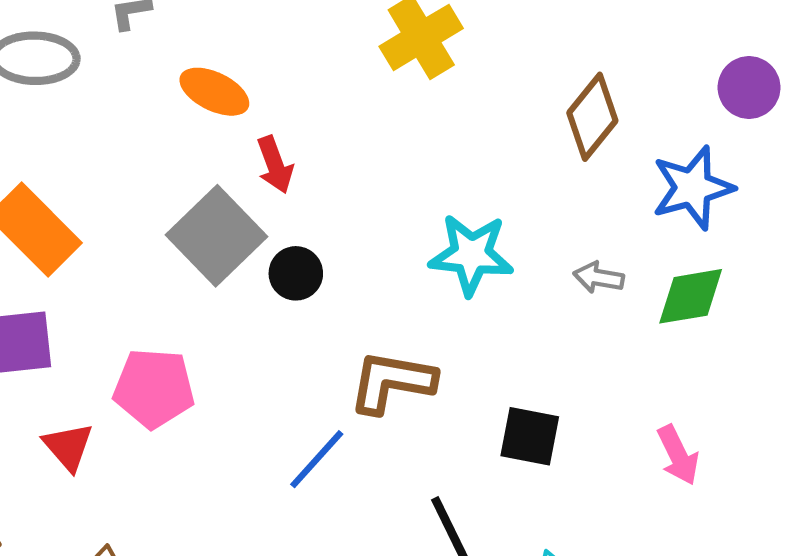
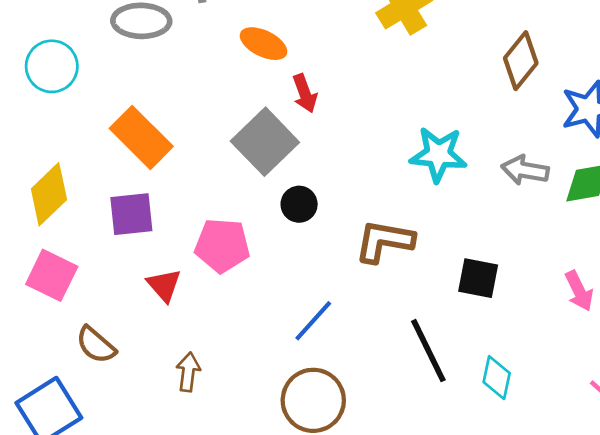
black circle: (296, 273) -> (299, 204), moved
gray arrow: (599, 278) -> (525, 170), size x1.4
blue line: (317, 459) -> (313, 321), moved

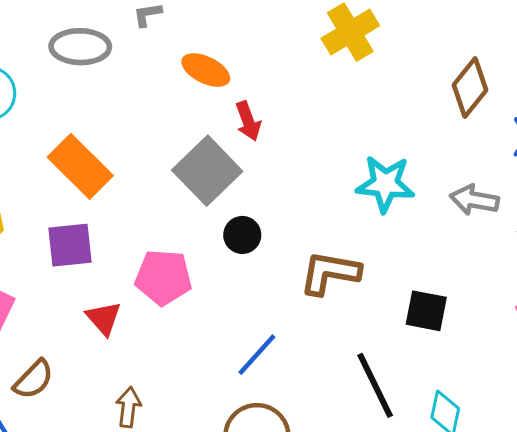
brown semicircle: (96, 345) -> (34, 379), turned -87

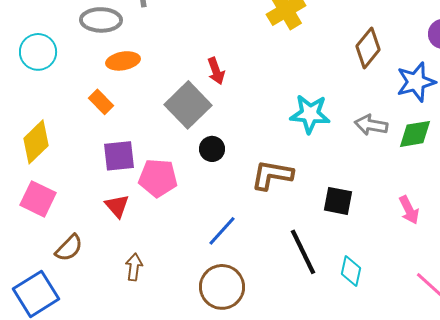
orange ellipse: (206, 70) -> (123, 61), moved, turned -36
orange rectangle: (80, 166) -> (101, 102), size x0.6
purple square: (70, 245) -> (119, 156), moved

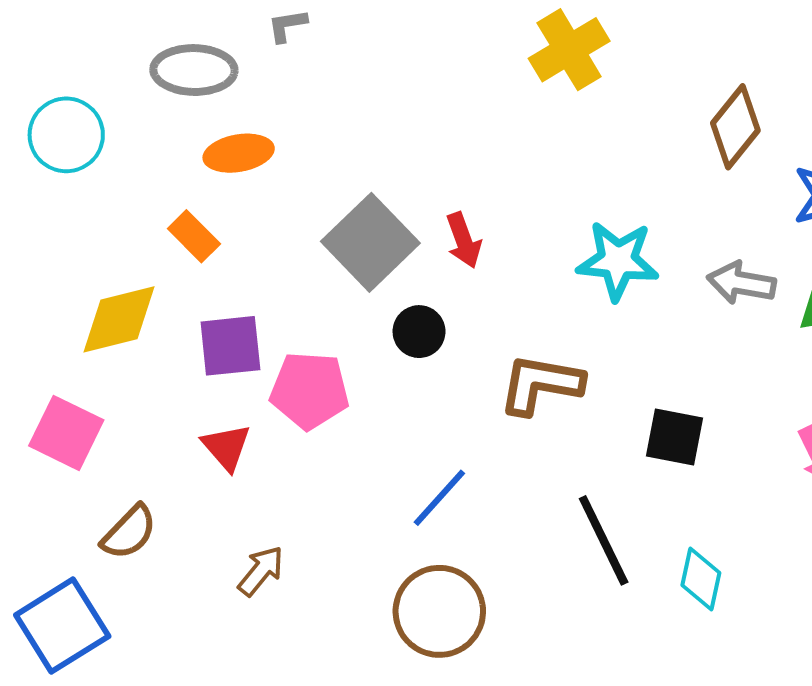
red arrow: (216, 71) -> (464, 240), moved
yellow diamond: (36, 142) -> (119, 319), moved, turned 30
brown arrow: (134, 267) -> (261, 571), turned 32

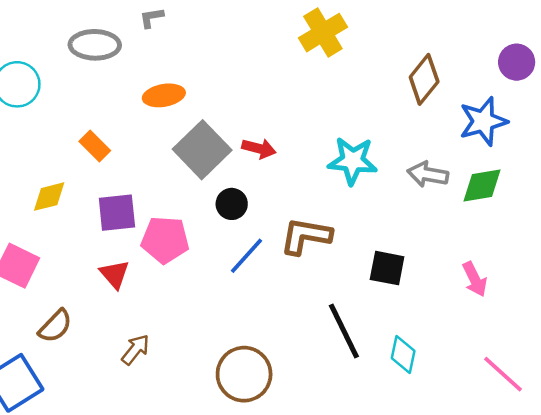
orange ellipse: (239, 153) -> (164, 95), moved
red arrow: (464, 240) -> (259, 148), turned -56
yellow diamond: (119, 319) -> (49, 197), size x0.7
blue line: (439, 498) -> (246, 256), moved

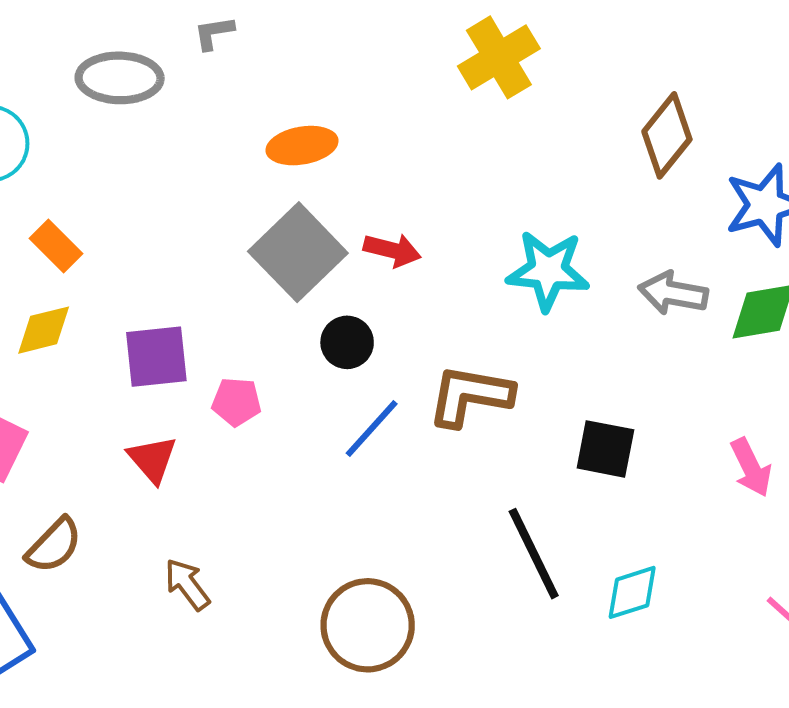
orange ellipse: (164, 95) -> (302, 146), moved
orange rectangle: (95, 146) -> (56, 246), moved
pink pentagon: (165, 240) -> (236, 402), size x0.6
brown arrow: (135, 349) -> (187, 584), turned -76
cyan diamond: (403, 354) -> (632, 592), turned 60

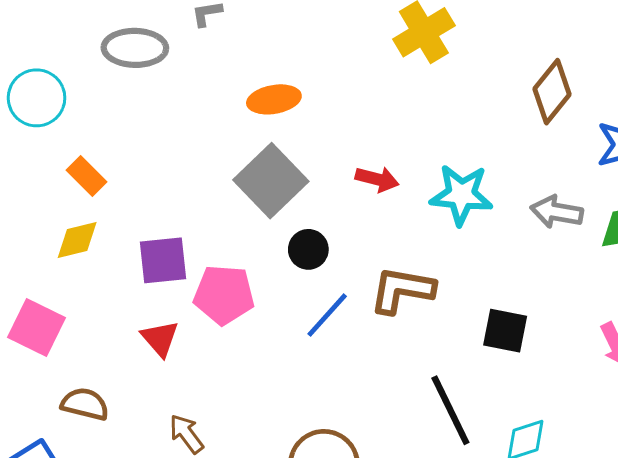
red arrow: (392, 250) -> (377, 179), moved
pink pentagon: (236, 402) -> (224, 295), size x1.6
brown semicircle: (54, 545) -> (85, 404), turned -120

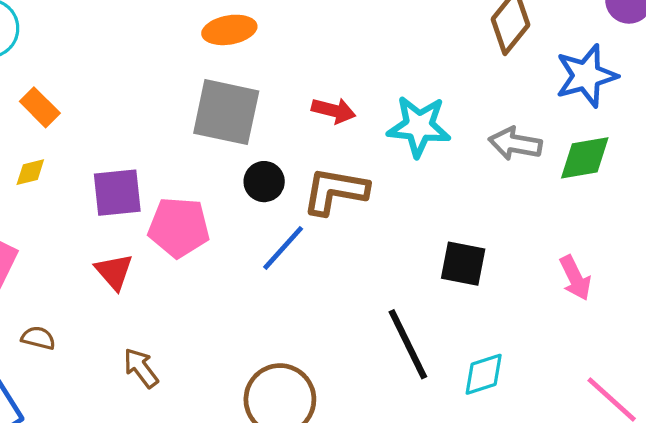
gray square: (271, 181) -> (226, 112), turned -34
yellow diamond: (77, 240) -> (30, 172), size x0.7
brown L-shape: (402, 290) -> (335, 191), moved
brown semicircle: (85, 404) -> (38, 338), size x0.7

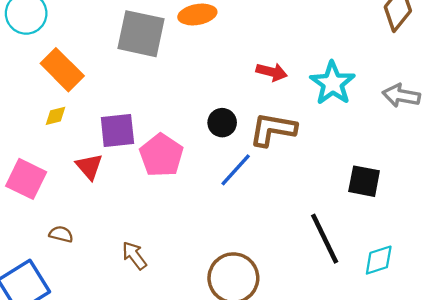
orange rectangle: (40, 107) -> (62, 70), size x1.5
gray square: (226, 112) -> (141, 34), moved
cyan star: (419, 126) -> (333, 83), turned 30
pink pentagon: (179, 227) -> (161, 155), turned 30
red triangle: (114, 272) -> (89, 167), moved

